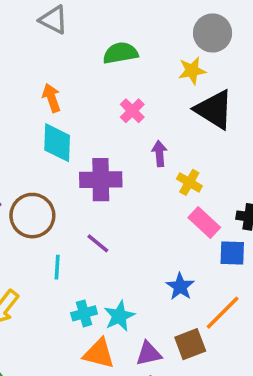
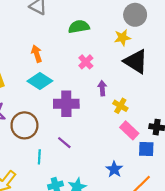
cyan diamond: (57, 143) -> (40, 81), turned -60

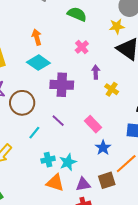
green semicircle: (79, 27) -> (77, 14), turned 30
pink rectangle: (129, 130) -> (93, 124), moved
cyan line: (39, 157) -> (34, 133), turned 32

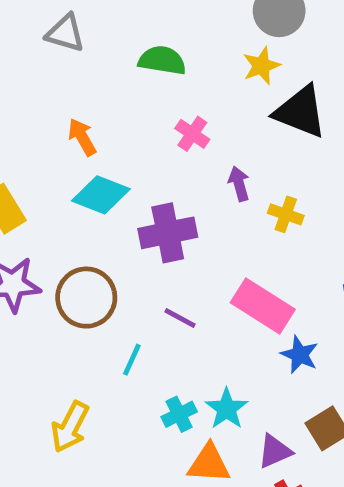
pink rectangle: (93, 124) -> (263, 306), size x1.4

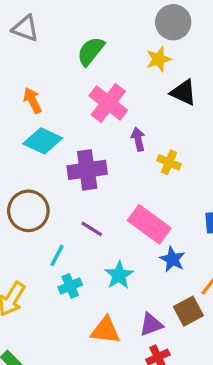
green semicircle: (162, 60) -> (91, 51), turned -64
black triangle: (300, 112) -> (183, 92), size x0.7
pink cross: (192, 134) -> (108, 103), size x1.6
cyan star: (227, 409) -> (119, 275), moved
cyan cross: (179, 414) -> (70, 286), moved

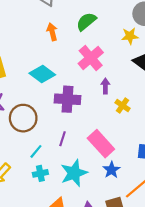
orange arrow: (32, 100) -> (52, 32), moved
purple line: (92, 229) -> (63, 139), turned 64
cyan star: (119, 275) -> (74, 173), size x1.4

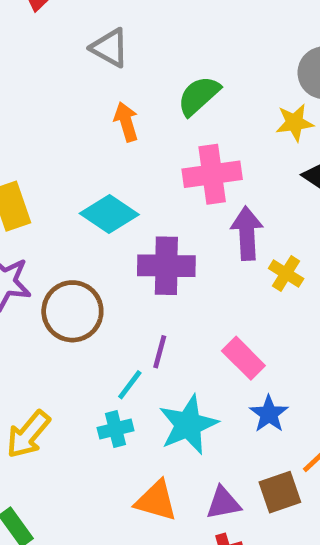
pink cross: (91, 58) -> (212, 174), turned 35
purple arrow: (105, 86) -> (247, 233), size x1.5
pink rectangle: (101, 144) -> (243, 358), size x0.7
cyan line: (36, 151) -> (130, 385), moved

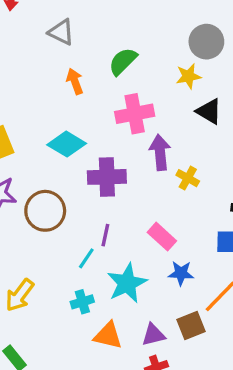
blue star: (269, 414) -> (181, 273), turned -30
cyan cross: (115, 429) -> (82, 302), moved

